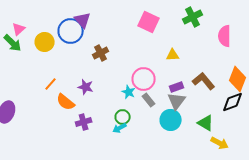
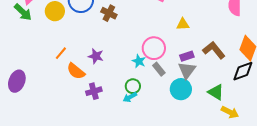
brown cross: (101, 53) -> (109, 13), moved, turned -35

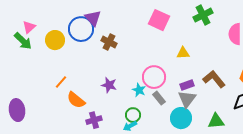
purple star: (96, 56) -> (109, 85), moved
purple ellipse: (17, 81) -> (17, 110), turned -30
green triangle: (216, 92) -> (216, 121), turned -36

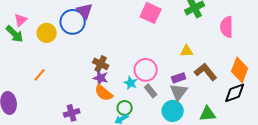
brown cross: (109, 42) -> (101, 64), moved
yellow triangle: (183, 53) -> (187, 51), moved
orange line: (61, 82) -> (40, 75), moved
orange semicircle: (76, 100) -> (104, 93), moved
purple cross: (94, 120) -> (72, 113), moved

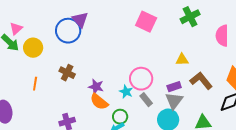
yellow circle: (47, 33) -> (33, 48), moved
brown cross: (101, 64) -> (67, 73), moved
orange line: (40, 75) -> (35, 84), turned -32

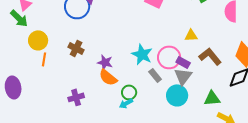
yellow circle: (33, 48) -> (38, 40), moved
pink circle: (141, 79) -> (169, 57), moved
purple rectangle: (174, 87) -> (183, 62), turned 48
cyan star: (126, 92) -> (142, 54), moved, size x1.5

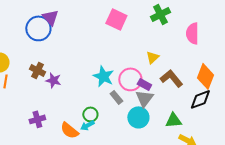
yellow triangle: (191, 35) -> (152, 57), turned -40
purple star: (105, 62) -> (53, 80), moved
orange semicircle: (108, 77) -> (69, 130), moved

